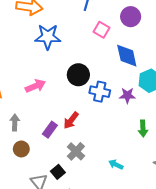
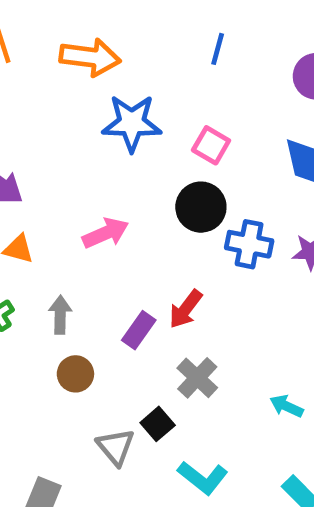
pink square: (101, 30) -> (211, 145), moved

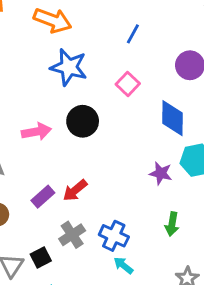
pink square: (211, 145) -> (128, 84), moved
black circle: (201, 207) -> (83, 121), moved
blue cross: (249, 244) -> (114, 236), moved

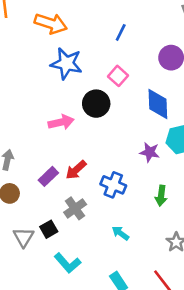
black circle: (83, 121) -> (96, 104), moved
pink arrow: (36, 132) -> (61, 122), moved
blue cross: (114, 236) -> (113, 185), moved

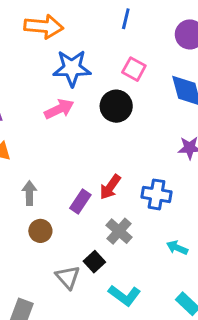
pink arrow: (61, 122) -> (59, 109), moved

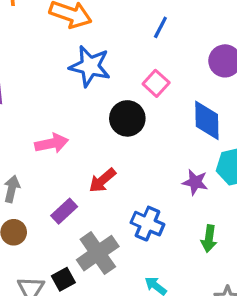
pink arrow: (59, 109) -> (52, 143), moved
red arrow: (110, 187) -> (102, 180), moved
gray cross: (119, 231) -> (98, 253), size x1.4

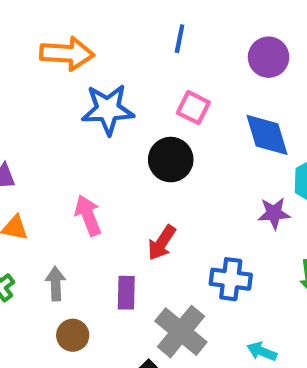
pink arrow: (52, 143) -> (88, 215), turned -84
purple rectangle: (64, 211) -> (126, 293), turned -30

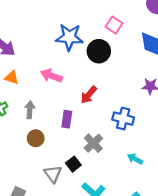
blue star: (108, 109) -> (69, 37), moved
pink arrow: (88, 215) -> (51, 76), turned -55
gray cross: (181, 332) -> (93, 143), size x0.7

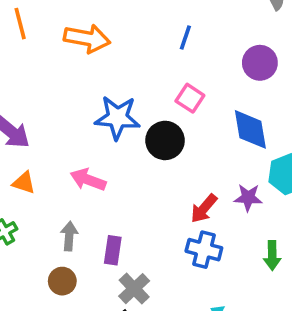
red arrow: (89, 95) -> (204, 208), moved
gray arrow: (30, 110) -> (69, 236), moved
gray cross: (93, 143) -> (134, 289), moved

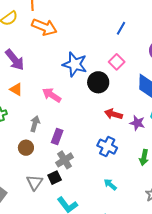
orange arrow: (87, 38) -> (44, 27), moved
red arrow: (204, 208) -> (113, 114), moved, turned 54

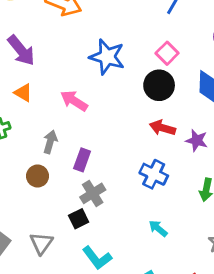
black circle: (98, 82) -> (159, 85), moved
gray triangle: (35, 182) -> (41, 243), moved

